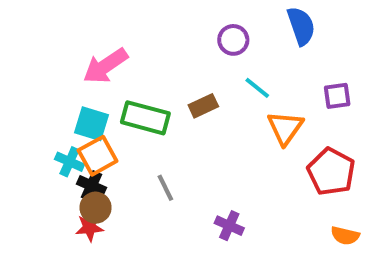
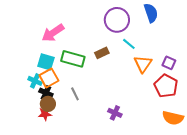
purple circle: (233, 40) -> (117, 20), size x1.6
purple square: (337, 96) -> (169, 63), moved, turned 32
gray line: (165, 188) -> (75, 94), moved
orange semicircle: (345, 236) -> (173, 118), size x1.5

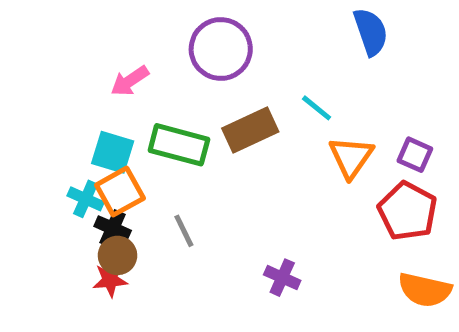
purple circle: (117, 20) -> (221, 49), moved
pink arrow: (53, 33) -> (130, 81), size x0.7
brown rectangle: (102, 53) -> (250, 130), size x1.5

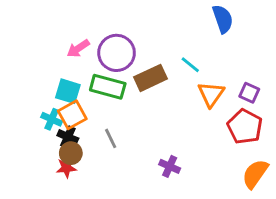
purple circle: (221, 49) -> (117, 53), moved
orange semicircle: (425, 290) -> (255, 174), turned 112

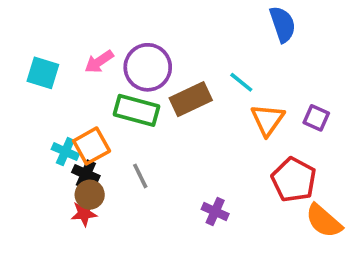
cyan square: (68, 91) -> (43, 73), moved
red pentagon: (245, 127) -> (294, 180), moved
orange semicircle: (255, 174) -> (324, 221), turned -84

